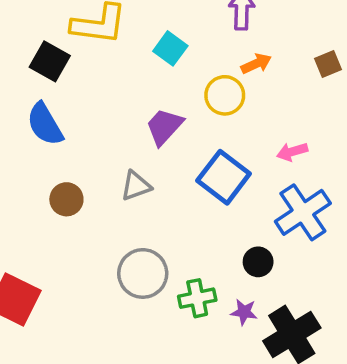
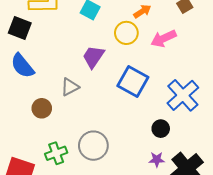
pink arrow: (292, 152) -> (164, 38), moved, size x1.4
gray triangle: (136, 186) -> (70, 87), moved
green cross: (197, 298) -> (56, 153), moved

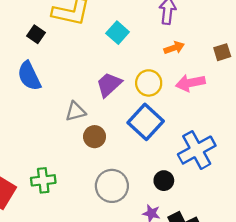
black square: (20, 28) -> (36, 34), size x0.7
yellow circle: (126, 33) -> (149, 83), moved
brown circle: (42, 108) -> (95, 137), moved
gray circle: (93, 146) -> (112, 186), moved

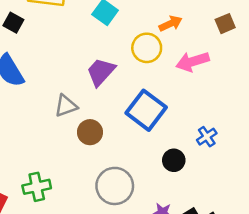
yellow circle: (149, 83) -> (147, 48), moved
blue cross: (197, 150) -> (207, 137), size x0.5
black circle: (164, 181) -> (174, 160), moved

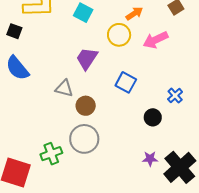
gray triangle: (66, 106) -> (64, 88), turned 42
blue square: (146, 110) -> (126, 82), size x0.7
gray circle: (115, 186) -> (84, 139), moved

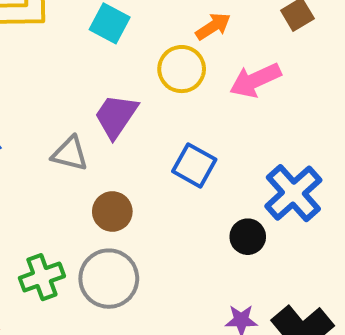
gray triangle: (64, 88) -> (70, 154), moved
blue cross: (175, 96) -> (293, 193), size x1.8
green cross: (51, 154) -> (42, 277), moved

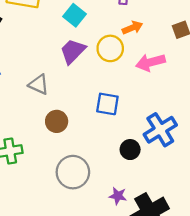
purple trapezoid: (116, 116) -> (73, 51), moved
blue square: (194, 165) -> (107, 104), turned -30
gray circle: (109, 279) -> (73, 172), moved

